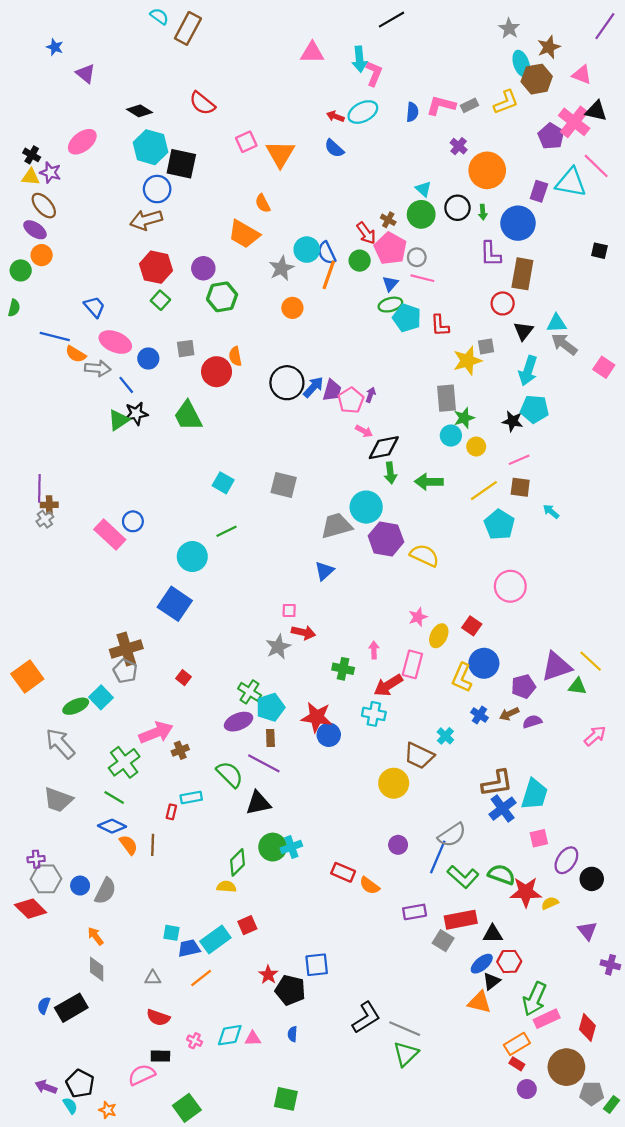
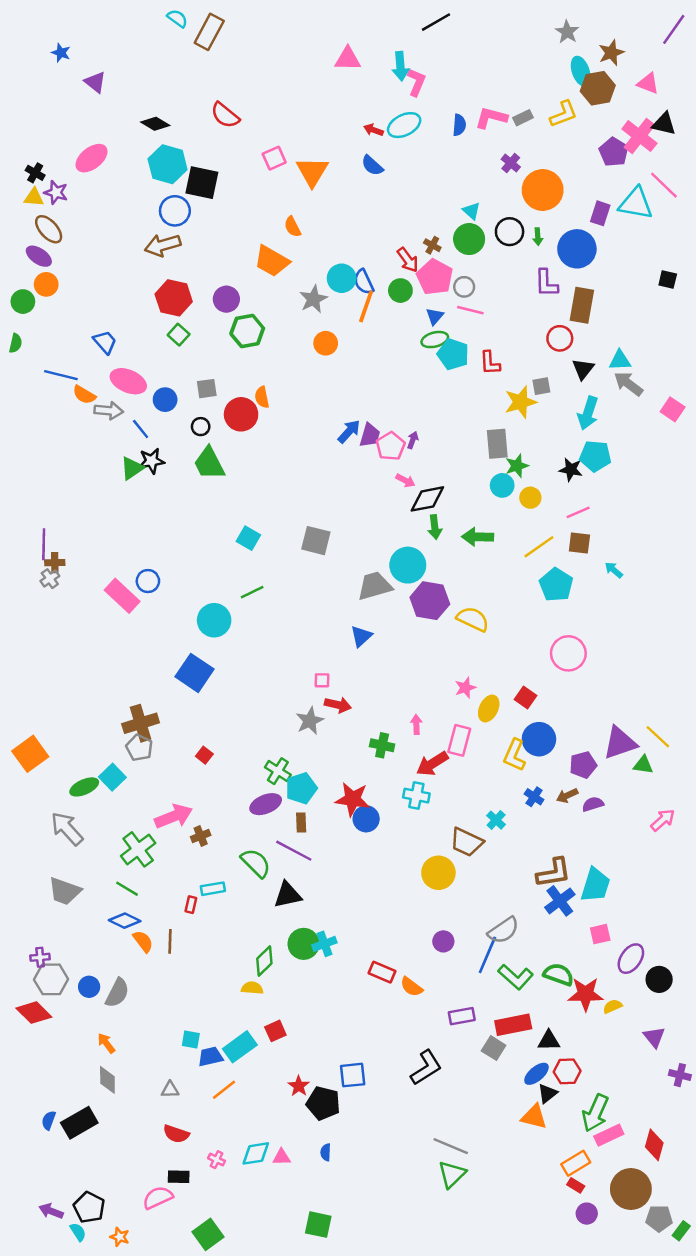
black circle: (287, 383) -> (201, 427), moved, size x0.5
black L-shape: (366, 1018) -> (426, 1068), moved

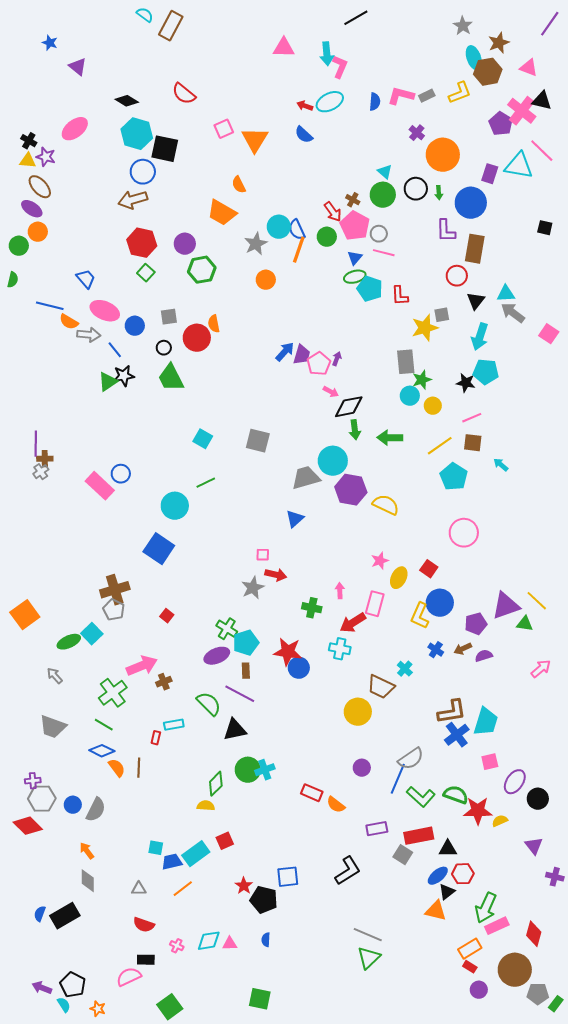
gray arrow: (67, 829) -> (55, 676), size x0.6

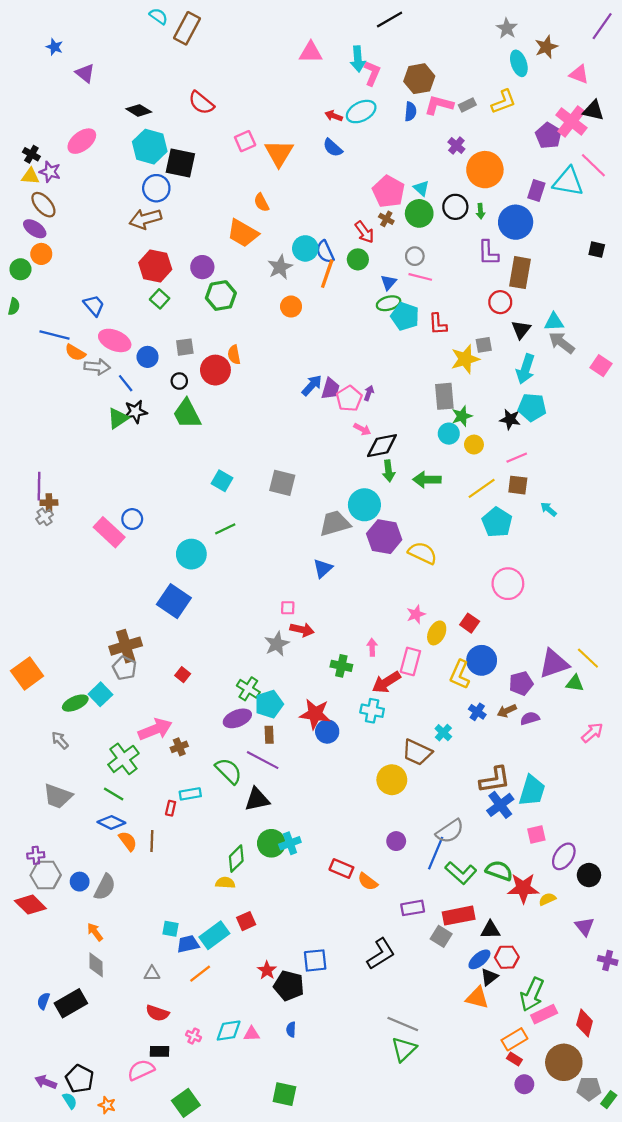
brown hexagon: (488, 72) -> (419, 79), moved
pink pentagon: (355, 226) -> (389, 191), moved

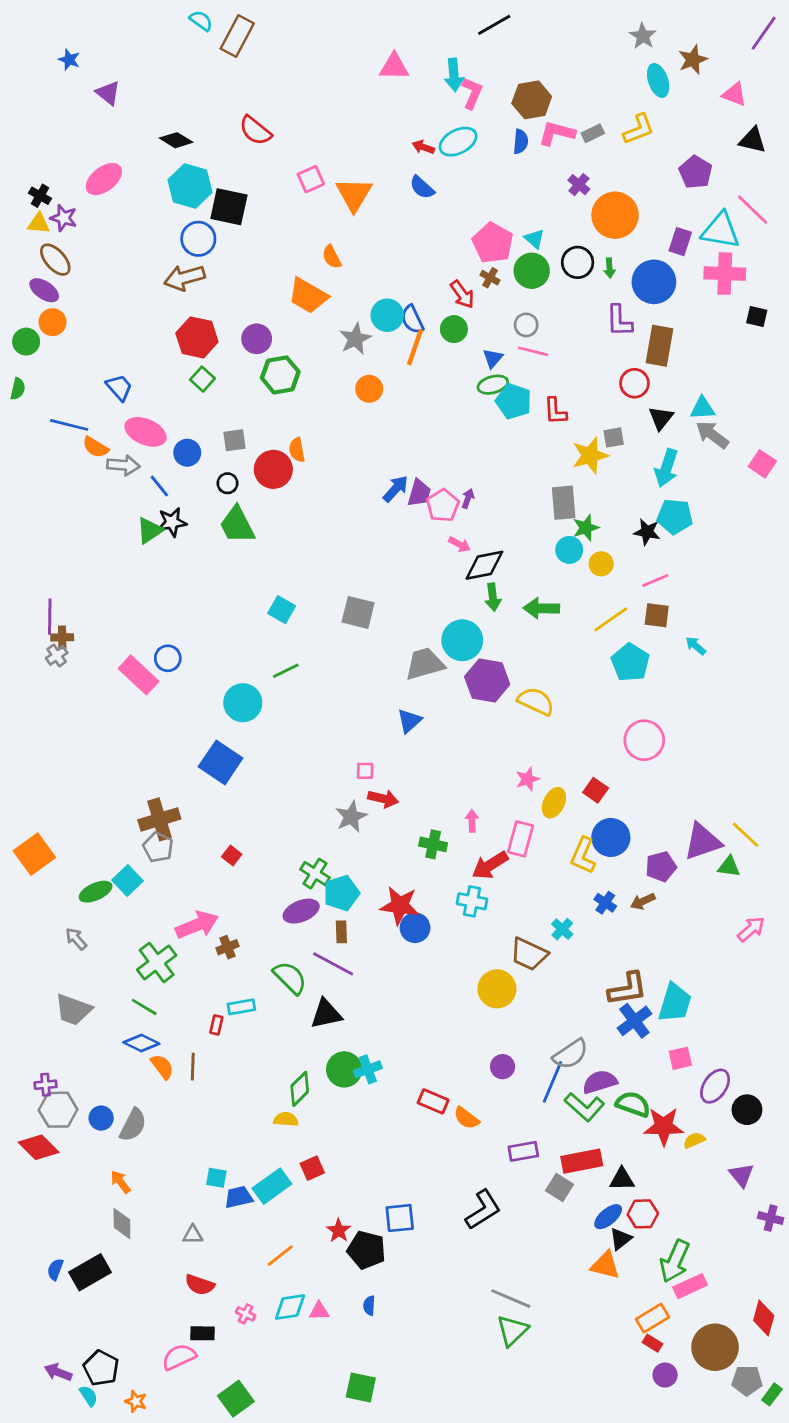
pink cross: (571, 121) -> (725, 274), moved, turned -36
purple semicircle: (530, 718) -> (600, 1082), moved, size x1.4
orange line: (200, 974) -> (280, 1256), moved
red diamond: (585, 1023) -> (764, 1318), moved

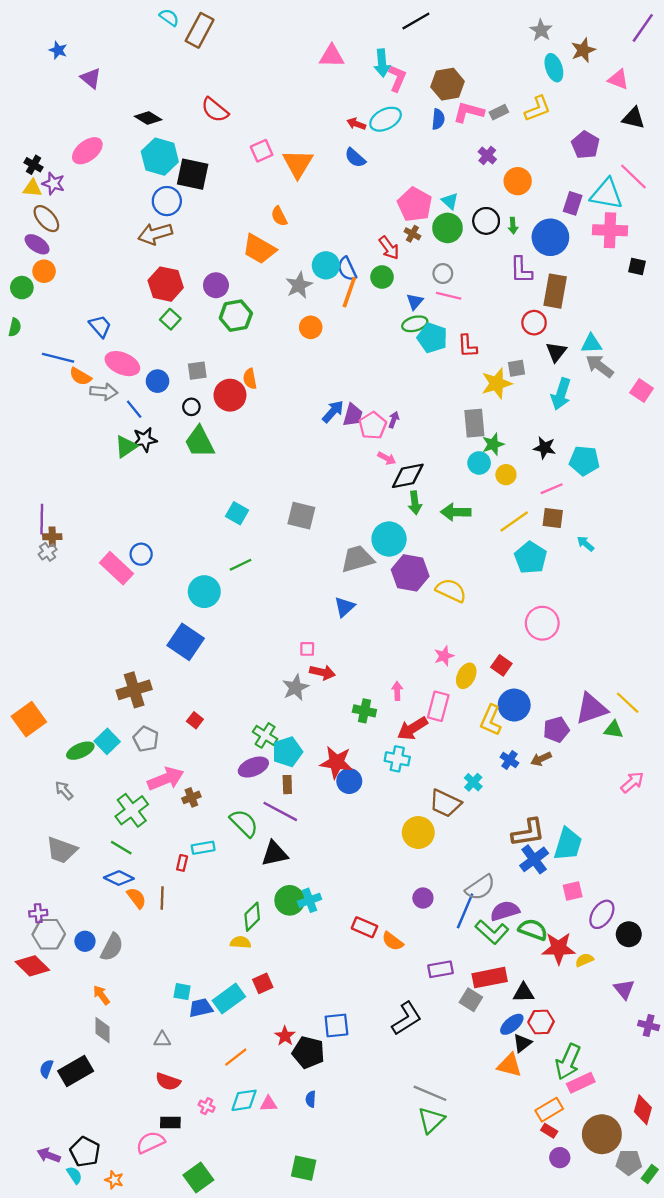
orange circle: (615, 215) -> (518, 181), size x0.7
cyan pentagon: (675, 517) -> (584, 461), moved
gray pentagon: (158, 847) -> (146, 739), moved

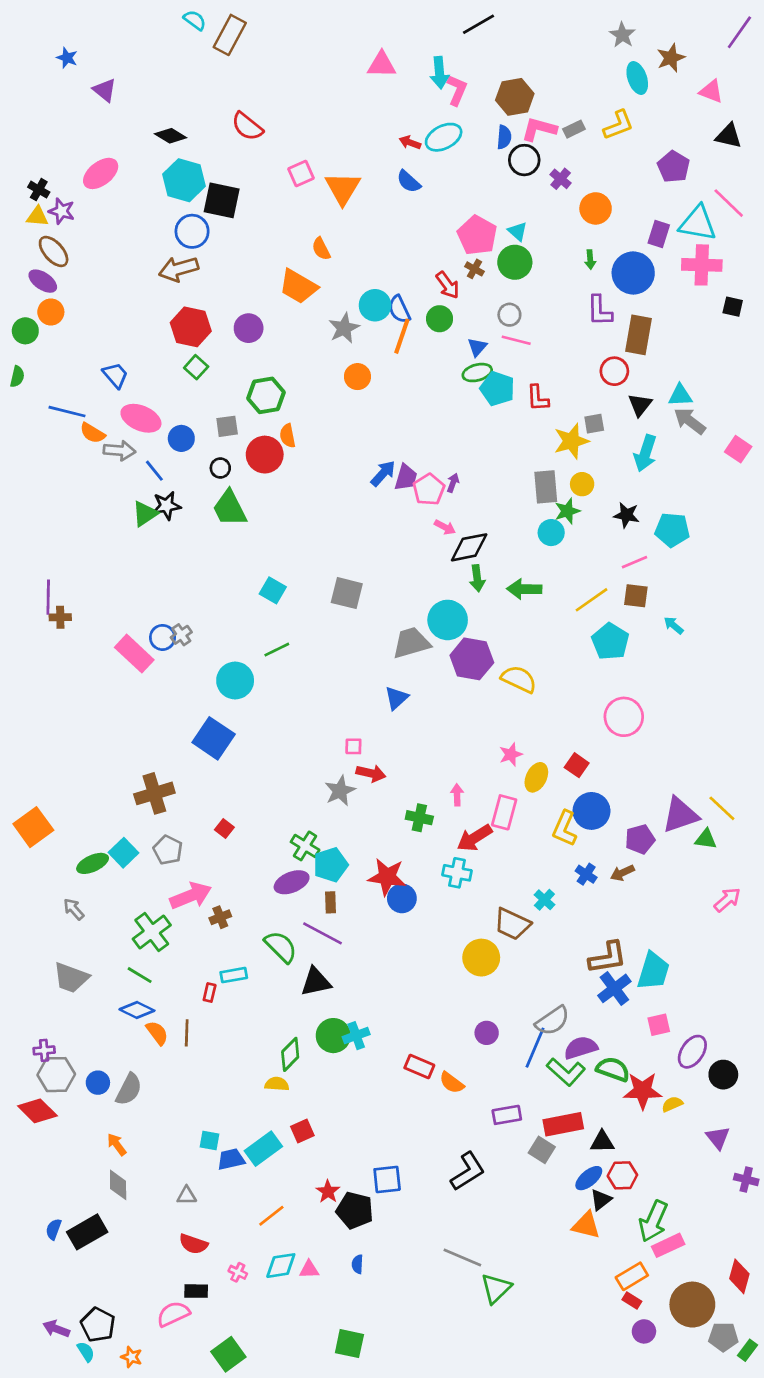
black circle: (486, 221) -> (524, 160), moved
green hexagon: (236, 316) -> (266, 395), moved
yellow circle: (506, 475) -> (582, 484), moved
gray cross: (48, 552) -> (181, 635), moved
gray line: (430, 1093) -> (462, 1257), moved

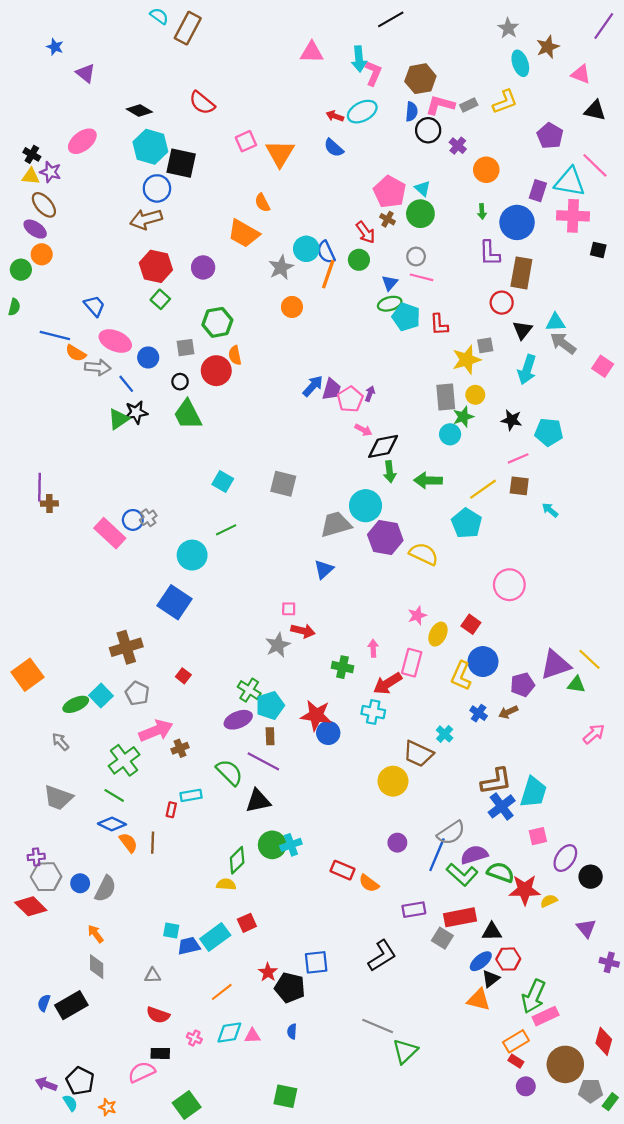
cyan pentagon: (610, 641) -> (467, 523), moved

